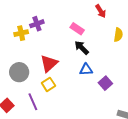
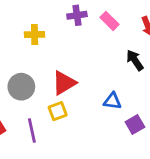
purple cross: (37, 24) -> (77, 15), moved
pink rectangle: (77, 29) -> (110, 21), moved
black arrow: (82, 48) -> (135, 60), moved

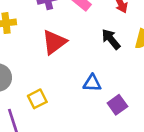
red triangle: (64, 83) -> (54, 42), moved

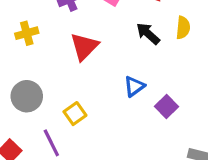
blue triangle: (92, 83) -> (134, 86), turned -30

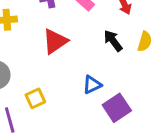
purple square: (166, 106) -> (117, 108), size x1.4

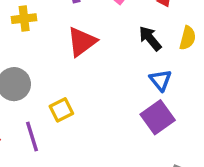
blue triangle: (92, 85) -> (160, 80), moved, turned -42

